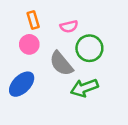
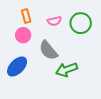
green circle: (89, 48) -> (81, 23), moved

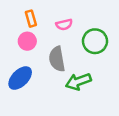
green circle: (81, 23) -> (95, 41), moved
gray semicircle: (48, 50) -> (57, 59), turned 30

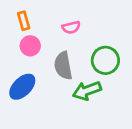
orange rectangle: (31, 19) -> (24, 21), moved
green circle: (95, 41) -> (105, 60), moved

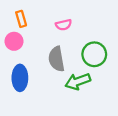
pink circle: (30, 46) -> (14, 41), moved
blue ellipse: (22, 87) -> (20, 78), turned -45

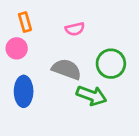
gray semicircle: (56, 59) -> (67, 69), turned 120
green arrow: (78, 81) -> (92, 96), turned -140

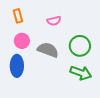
pink circle: (17, 48) -> (22, 41), moved
green arrow: (92, 96) -> (81, 73), moved

